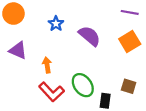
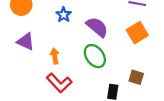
green ellipse: (83, 85) -> (95, 56), moved

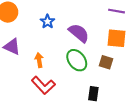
orange square: (137, 33) -> (116, 38), turned 36
brown square: (136, 77) -> (106, 62), moved

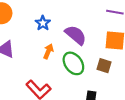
orange arrow: (39, 60) -> (48, 51), moved, turned 32

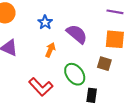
green ellipse: (73, 63) -> (75, 74), moved

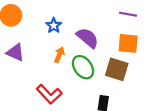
brown square: (104, 64) -> (117, 69), size x1.5
green ellipse: (75, 74) -> (83, 67), moved

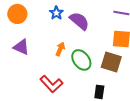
blue star: (54, 25) -> (56, 13), moved
purple semicircle: (87, 38) -> (79, 21), moved

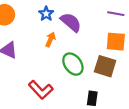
orange arrow: (60, 49) -> (50, 39), moved

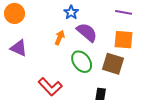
blue star: (46, 14) -> (71, 12), moved
purple semicircle: (71, 22) -> (87, 32), moved

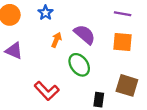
blue star: (71, 12) -> (46, 13), moved
brown square: (113, 64) -> (127, 85), moved

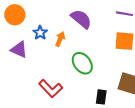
blue star: (46, 13) -> (40, 33), moved
purple semicircle: (85, 34) -> (81, 19), moved

